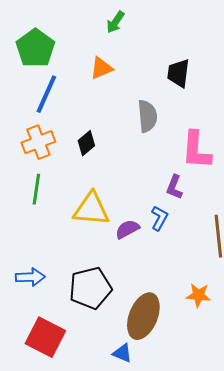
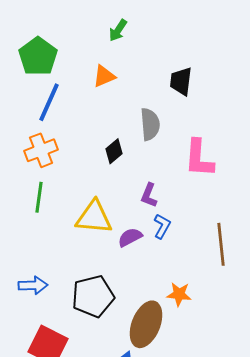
black diamond: (86, 143) -> (114, 151), moved
purple L-shape: (174, 187) -> (149, 195), moved
orange star: (198, 295) -> (179, 294), moved

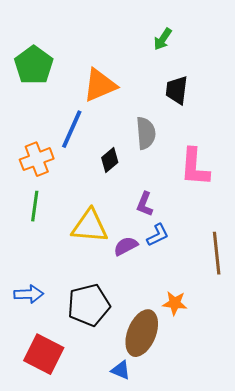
green arrow: (118, 30) -> (163, 39), moved
orange triangle: (104, 76) -> (100, 85), size x1.5
blue line: (49, 102) -> (72, 129), moved
blue L-shape: (162, 226) -> (158, 235), turned 35

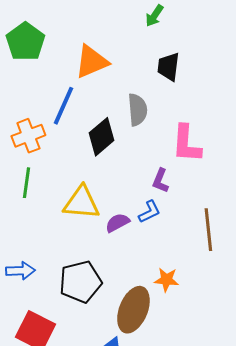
black diamond: (110, 160) -> (101, 137), size x1.5
purple L-shape: (145, 204) -> (160, 181), moved

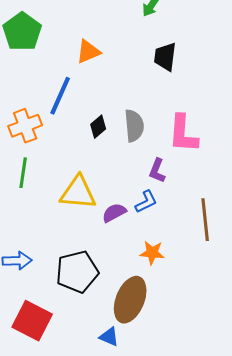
orange triangle: (91, 62) -> (88, 52), size x0.7
gray semicircle: (137, 110) -> (134, 126), moved
black diamond: (101, 137) -> (98, 127), size x0.6
orange star: (166, 280) -> (152, 253), moved

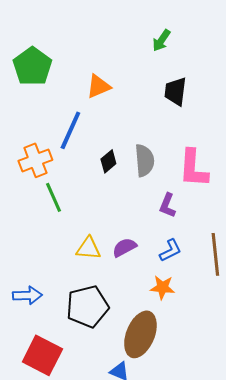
green line: (23, 173) -> (53, 197), moved, turned -32
yellow triangle: (78, 193) -> (88, 248), moved, size x0.7
blue L-shape: (146, 202) -> (170, 250), moved

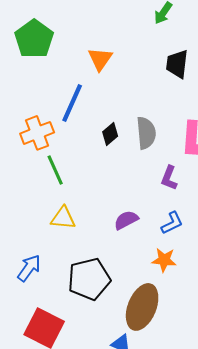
orange triangle: (98, 86) -> (100, 59), turned -32
yellow triangle: (88, 248) -> (63, 218), moved
blue arrow: (27, 295) -> (29, 268), turned -52

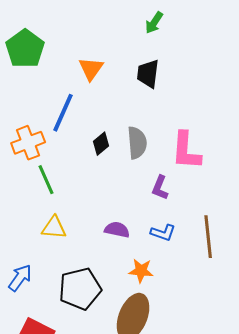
black trapezoid: (177, 64) -> (148, 74), moved
purple semicircle: (126, 220) -> (117, 230), turned 40
blue L-shape: (172, 223) -> (163, 233), turned 45
orange star: (164, 260) -> (141, 271), moved

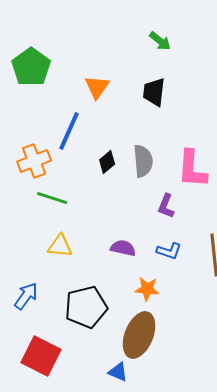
green arrow: (154, 23) -> (160, 41), turned -85
green line: (46, 180) -> (52, 198), turned -48

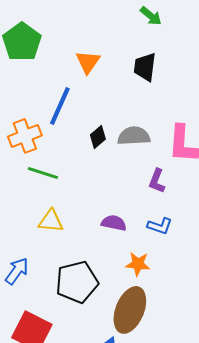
gray semicircle: (143, 161) -> (134, 136), turned -88

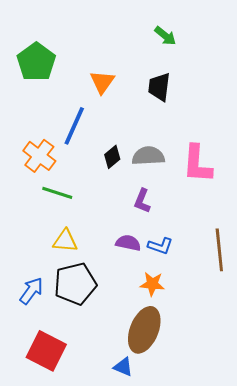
orange cross: (25, 136) -> (39, 156), turned -32
purple L-shape: (157, 181) -> (142, 201), moved
blue L-shape: (160, 226) -> (160, 246), moved
black pentagon: (77, 282) -> (75, 284), moved

